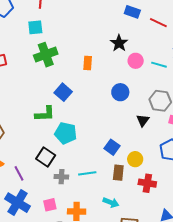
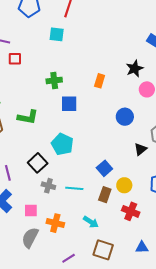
green cross: (46, 55) -> (54, 80), moved, size x0.7
blue square: (63, 92) -> (69, 104), turned 36
green L-shape: (45, 114) -> (28, 117), moved

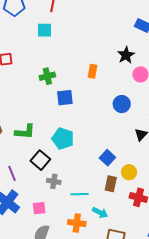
green L-shape: (28, 117) -> (25, 132), moved
cyan line: (74, 188) -> (80, 194), moved
orange cross: (55, 223) -> (77, 223), moved

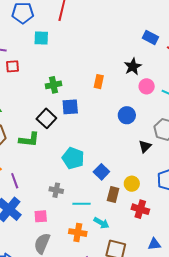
cyan square: (45, 30) -> (41, 38), moved
cyan pentagon: (63, 139) -> (73, 158), moved
blue square: (107, 158) -> (101, 172), moved
black square: (40, 160) -> (46, 118), moved

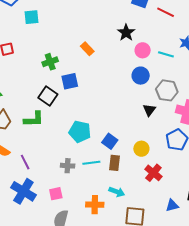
orange rectangle: (99, 82) -> (87, 49), moved, turned -48
blue circle: (127, 115) -> (141, 76), moved
brown rectangle: (113, 195) -> (114, 163), moved
cyan line: (81, 204) -> (91, 163), moved
red cross: (140, 209) -> (153, 173), turned 30

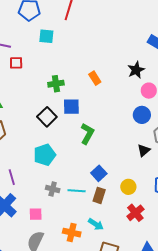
green L-shape: (34, 119) -> (87, 134), moved, turned -70
cyan pentagon: (80, 132) -> (45, 155), moved, turned 30

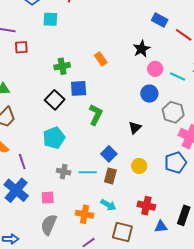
black triangle: (144, 150) -> (135, 128), moved
red cross: (135, 213) -> (146, 206), moved, turned -36

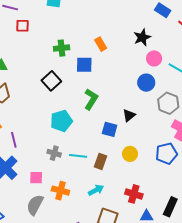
blue square: (79, 88) -> (84, 65), moved
cyan pentagon: (54, 138) -> (61, 121), moved
blue square: (109, 154) -> (110, 129), moved, turned -35
cyan arrow: (108, 205) -> (96, 190), turned -63
orange cross: (85, 214) -> (60, 191), moved

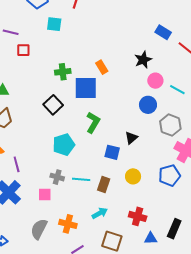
blue square: (84, 65) -> (86, 88), size x1.4
pink square: (36, 178) -> (45, 194), moved
orange cross: (60, 191) -> (68, 224), moved

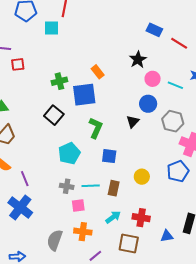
cyan square: (54, 24) -> (51, 28), moved
black triangle: (131, 138) -> (133, 121), moved
blue square: (112, 152) -> (109, 156), moved
pink square: (45, 194) -> (78, 206), moved
red cross: (138, 216) -> (141, 218), moved

